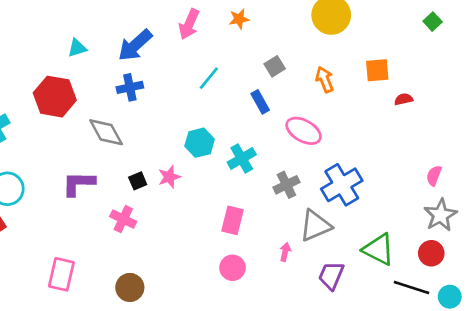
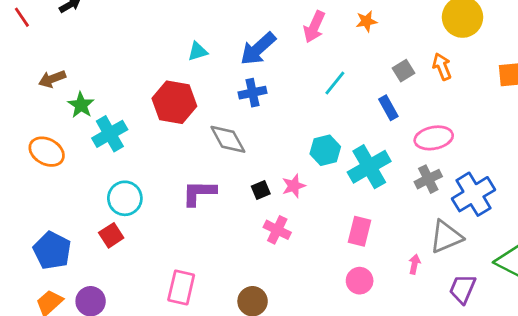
orange arrow: (325, 79) -> (442, 67), moved
pink ellipse: (304, 131) -> (434, 138), turned -40
cyan cross: (242, 158) -> (369, 167), size x1.4
gray cross: (286, 185) -> (428, 179), moved
pink cross: (123, 219) -> (277, 230), moved

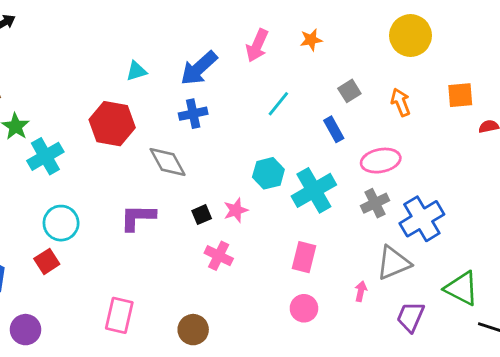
orange arrow: (442, 67) -> (401, 102), moved

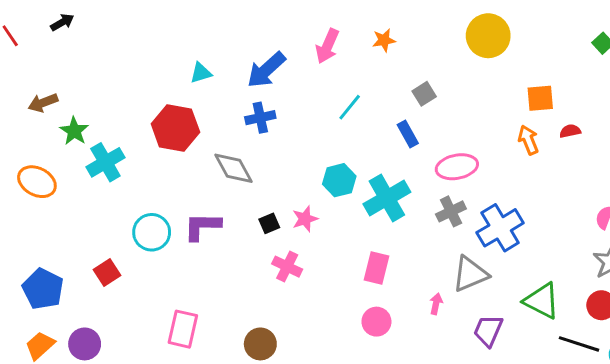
orange arrow: (401, 102) -> (528, 140), moved
cyan circle: (61, 223) -> (152, 232), moved

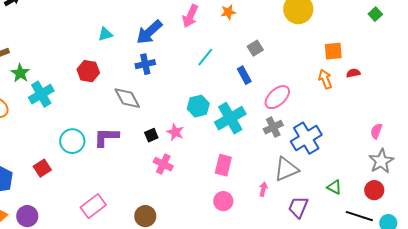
red hexagon: (175, 128) -> (88, 71), size x0.7
pink ellipse: (457, 167) -> (277, 97), turned -32
pink star: (305, 219) -> (175, 132), turned -30
green triangle: (542, 301) -> (334, 187), size x0.6
pink rectangle: (183, 329) -> (93, 206), turned 40

